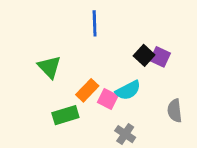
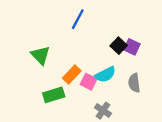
blue line: (95, 23) -> (78, 19), turned 30
gray semicircle: (175, 111) -> (134, 83), moved

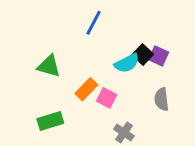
green triangle: (41, 55) -> (49, 66), turned -30
cyan semicircle: (105, 74) -> (127, 63), moved
green rectangle: (54, 95) -> (50, 121), moved

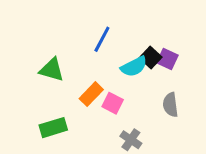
blue line: (94, 23) -> (102, 39), moved

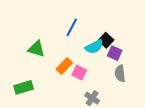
purple square: (167, 59) -> (115, 53), moved
green rectangle: (53, 128) -> (24, 87), moved

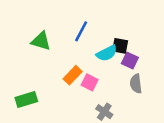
black square: (106, 40) -> (120, 46), turned -32
green triangle: (36, 49) -> (41, 41), moved

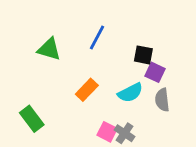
cyan semicircle: (107, 53) -> (130, 93), moved
pink square: (90, 82) -> (107, 132), moved
green rectangle: (26, 99) -> (32, 119), turned 70

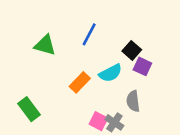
black square: (143, 55) -> (132, 50), turned 30
cyan semicircle: (130, 93) -> (110, 73), moved
gray semicircle: (162, 100) -> (133, 101), moved

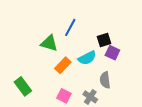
green triangle: (45, 45) -> (49, 43), moved
black square: (132, 50) -> (104, 40), turned 32
pink square: (98, 121) -> (64, 96), moved

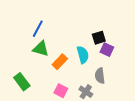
blue line: (70, 27) -> (38, 29), moved
green triangle: (49, 43) -> (41, 49), moved
cyan semicircle: (87, 58) -> (83, 55), turned -78

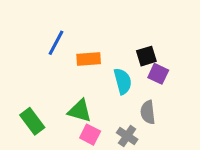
green triangle: (41, 49) -> (80, 111), moved
orange rectangle: (60, 62) -> (89, 59), moved, turned 42

